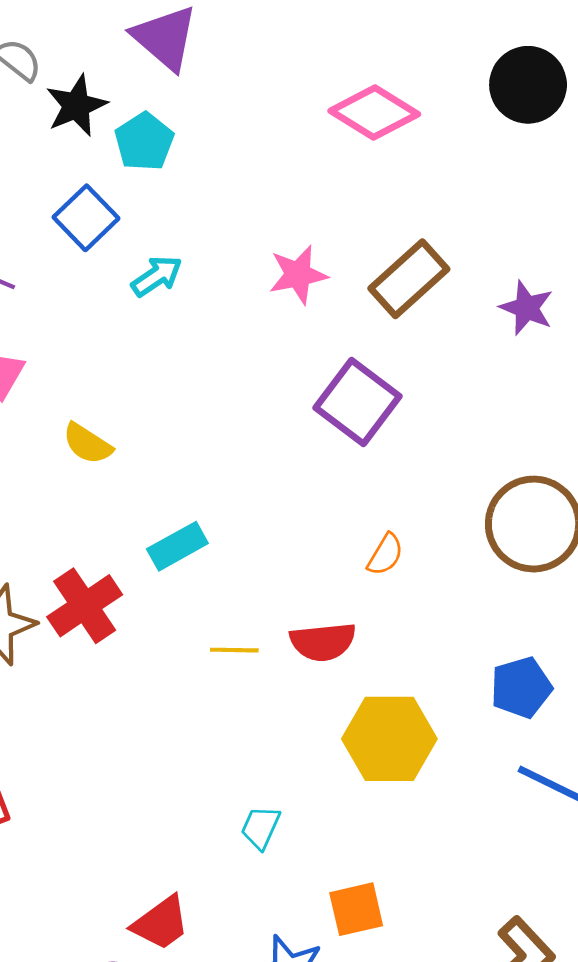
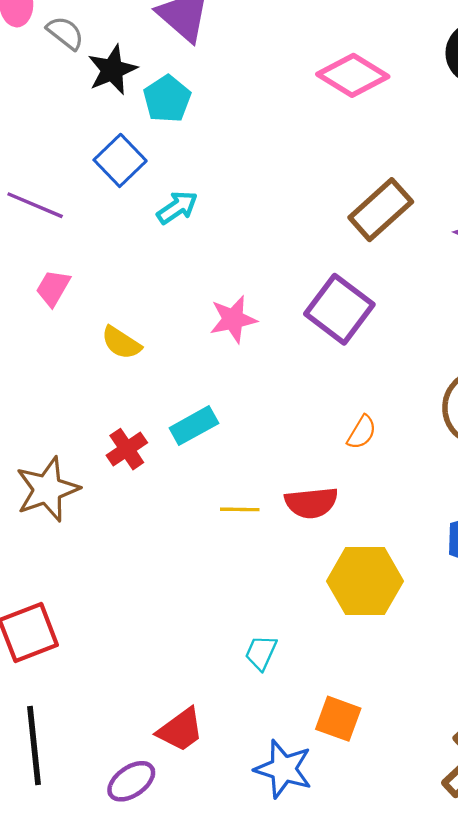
pink star: (298, 275) -> (233, 319), moved
red cross: (85, 606) -> (127, 449), moved, size x0.7
orange square: (356, 909) -> (338, 719), turned 33

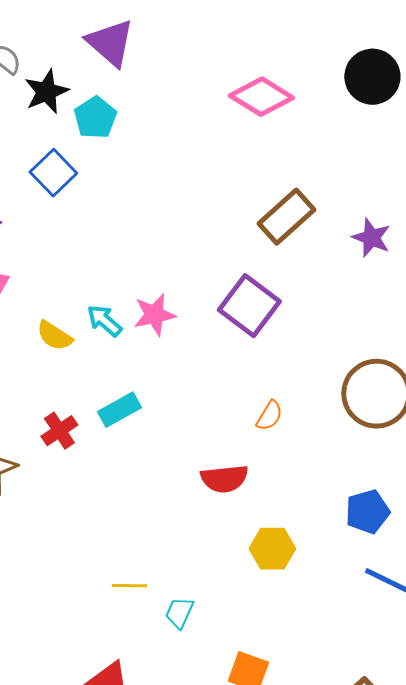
cyan arrow: (177, 207) -> (104, 321), moved, turned -105
yellow line: (240, 509) -> (129, 586), moved
yellow hexagon: (365, 581) -> (272, 549), size x0.7

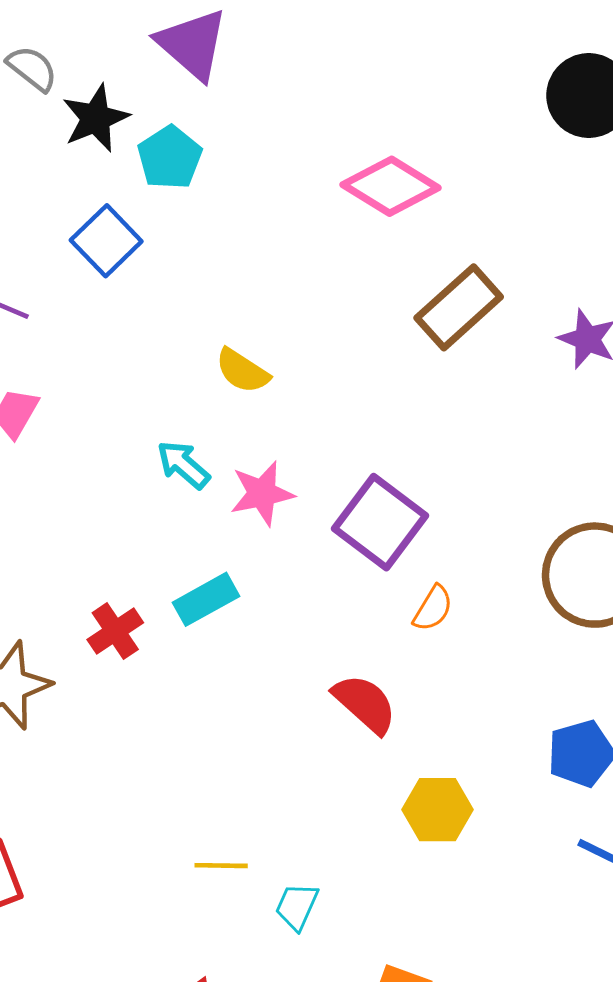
pink diamond: (261, 97) -> (391, 186), moved
purple square: (249, 306) -> (380, 522), moved
pink star: (154, 315) -> (262, 493), moved
yellow semicircle: (54, 336) -> (242, 371), moved
red semicircle: (224, 479) -> (365, 704), turned -132

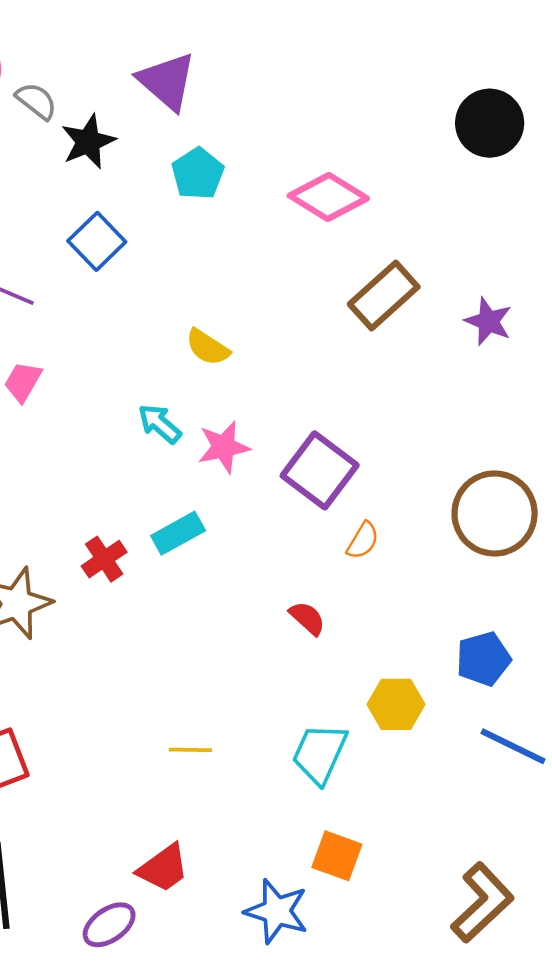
cyan pentagon: (170, 158) -> (198, 174), moved
red semicircle: (365, 704) -> (307, 618), size x0.7
yellow hexagon: (437, 810) -> (396, 704), moved
cyan trapezoid: (297, 906) -> (320, 754), moved, size x1.6

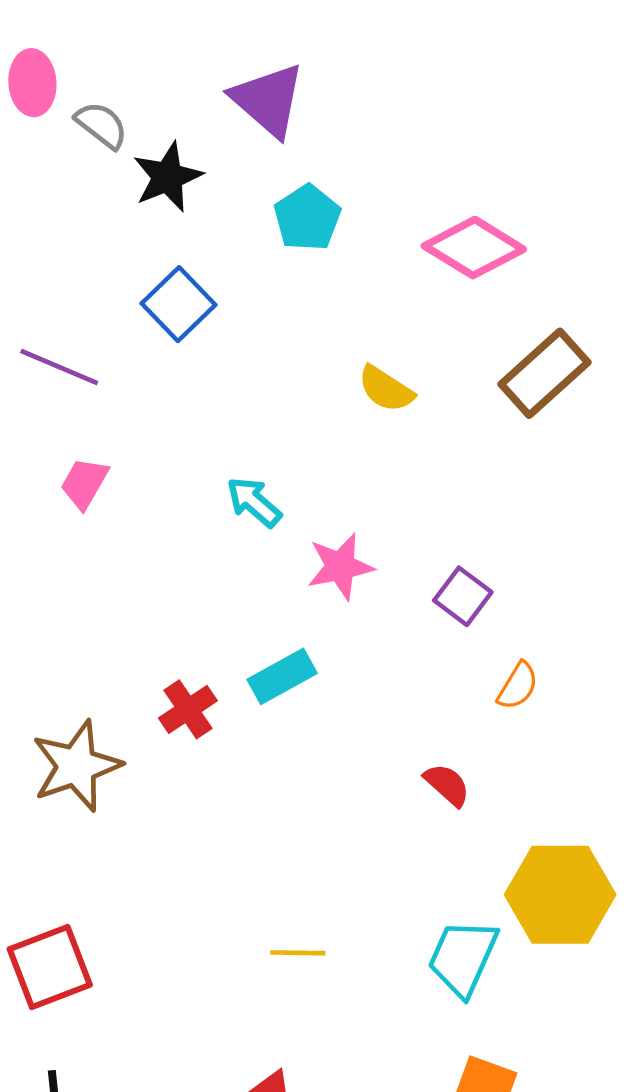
yellow semicircle: (208, 347) -> (386, 389), moved
cyan arrow: (160, 424) -> (254, 502), moved
purple square: (320, 470) -> (463, 596), size x0.6
yellow hexagon: (396, 704) -> (560, 895), size x1.5

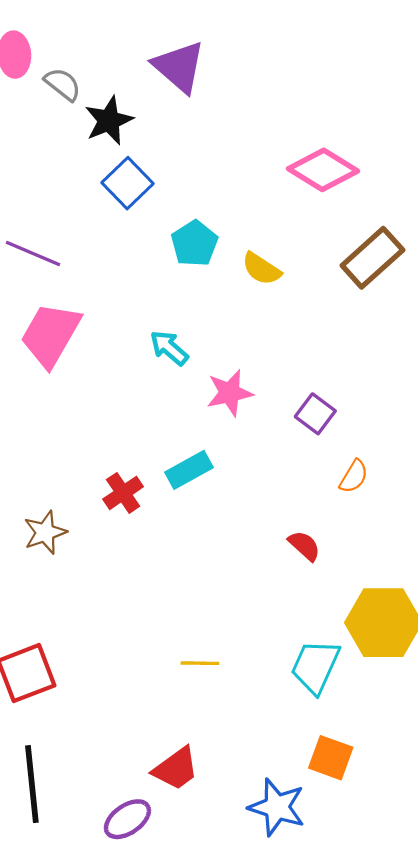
cyan pentagon: (307, 218) -> (194, 244), moved
blue square: (179, 304) -> (127, 183), moved
pink trapezoid: (84, 483) -> (51, 335), size x1.8
brown star: (76, 766) -> (45, 532), size x0.7

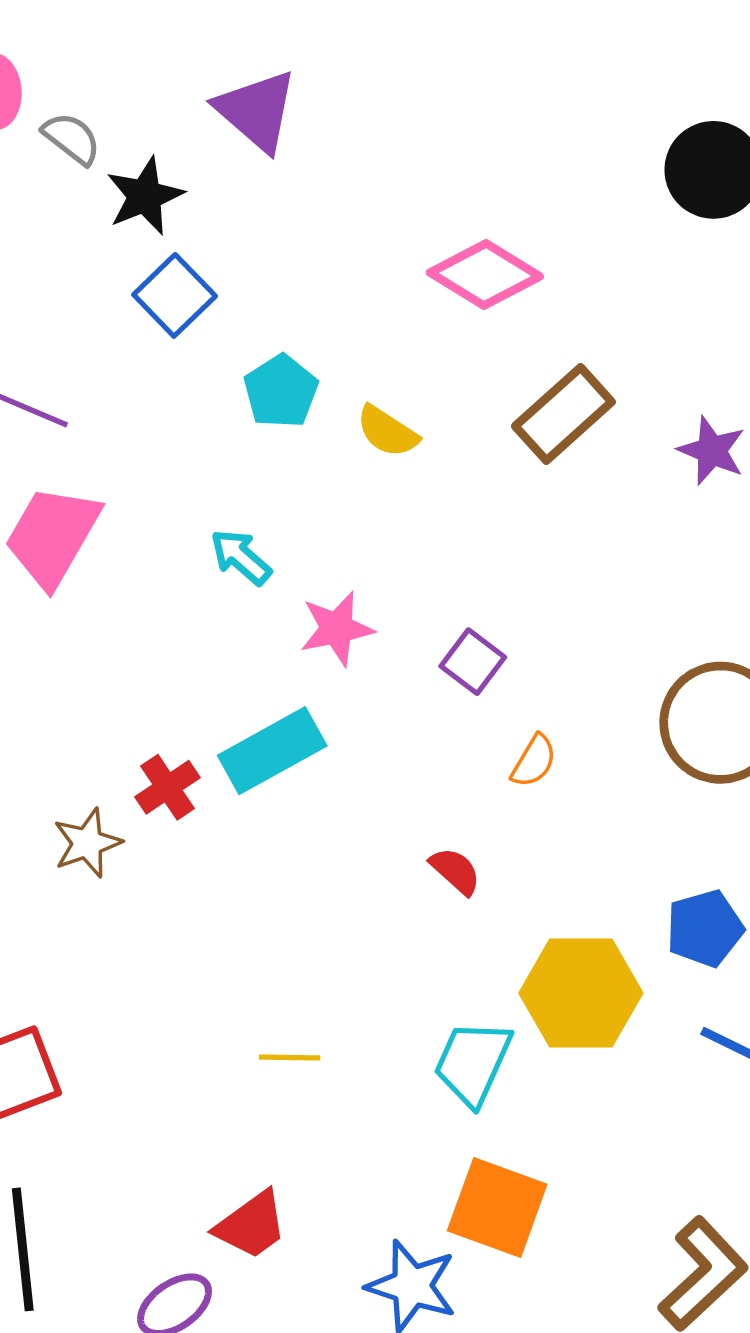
cyan rectangle: (189, 470) -> (272, 751), size x1.4
brown star: (45, 532) -> (87, 843), moved
orange square: (331, 758) -> (497, 1208), size x1.4

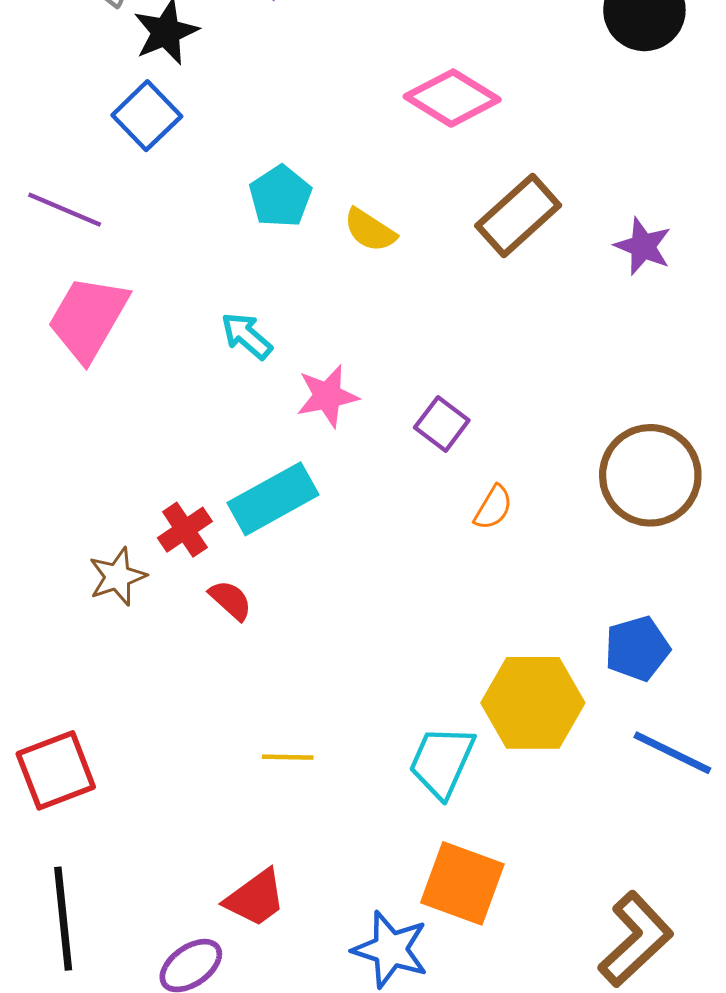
blue square: (175, 295) -> (147, 116), moved
red semicircle: (455, 871) -> (230, 600), moved

